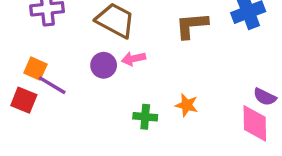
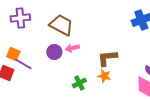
brown L-shape: (192, 25) -> (107, 58), moved
green cross: (145, 117) -> (79, 83), turned -32

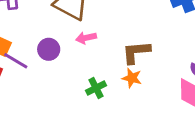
purple circle: (54, 52) -> (49, 49), moved

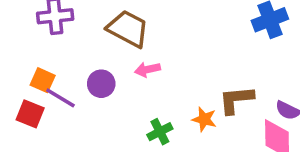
brown L-shape: (136, 52) -> (236, 100), moved

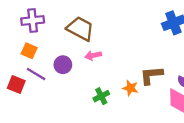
orange square: (43, 80) -> (29, 51), moved

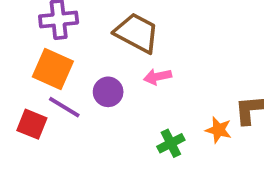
orange square: (29, 51) -> (53, 69), size x1.5

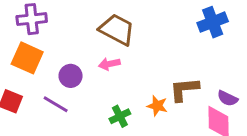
brown trapezoid: (137, 33) -> (117, 30), moved
purple line: (64, 107) -> (56, 104), moved

